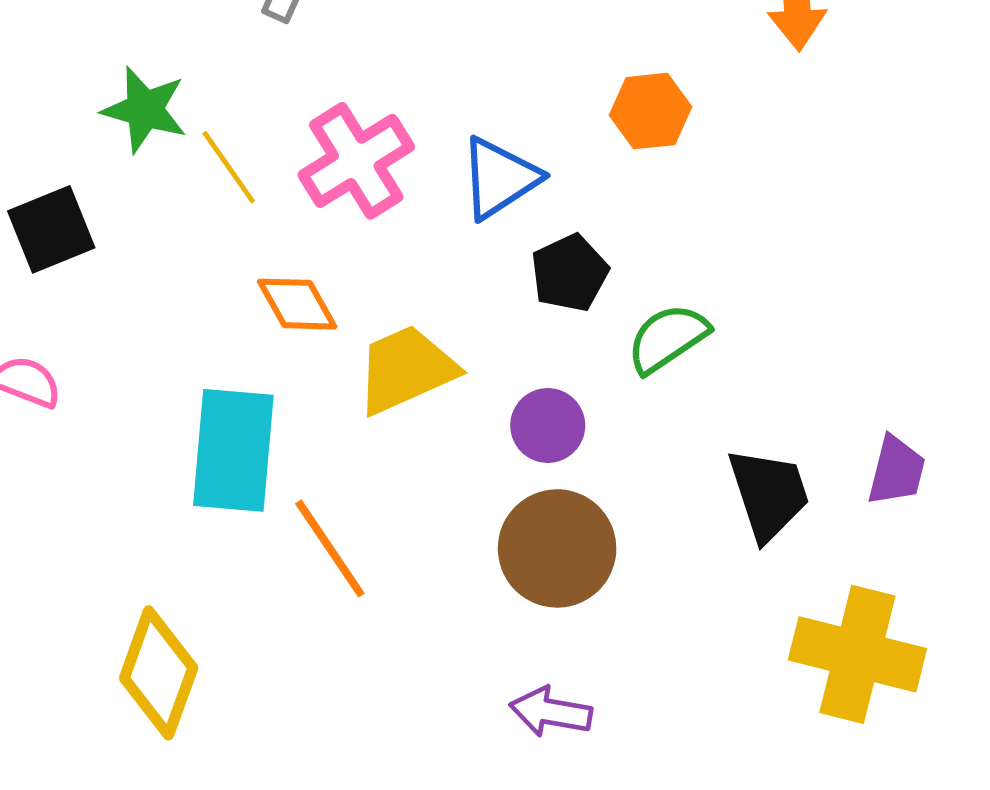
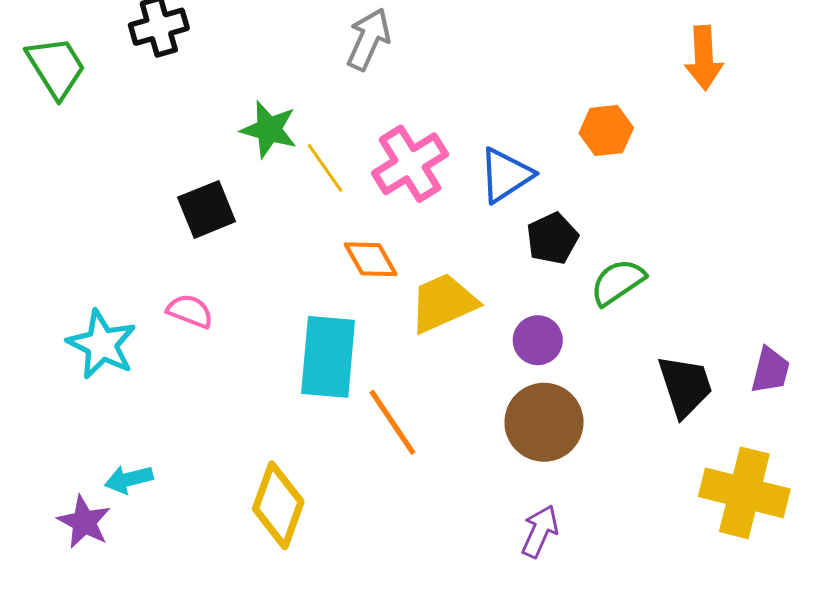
purple arrow: (551, 712) -> (540, 531), turned 104

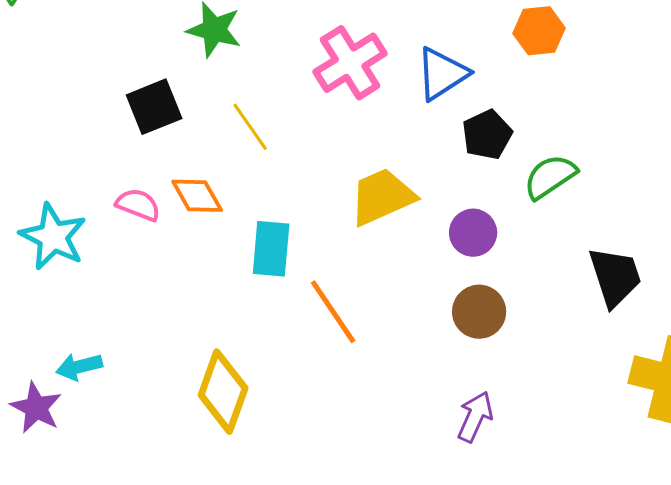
yellow line: (325, 168) -> (250, 127), moved
orange diamond: (371, 259) -> (197, 196), moved
cyan rectangle: (328, 357) -> (271, 249), size x0.7
brown circle: (544, 422) -> (479, 312), size x0.7

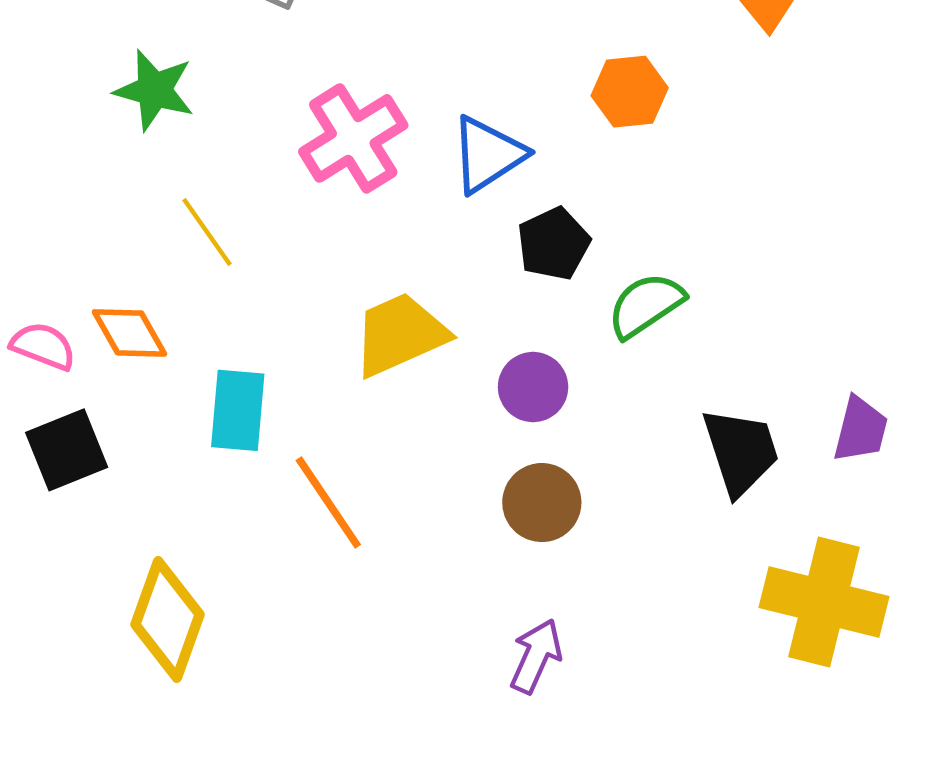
black square: (154, 107) -> (67, 450), moved

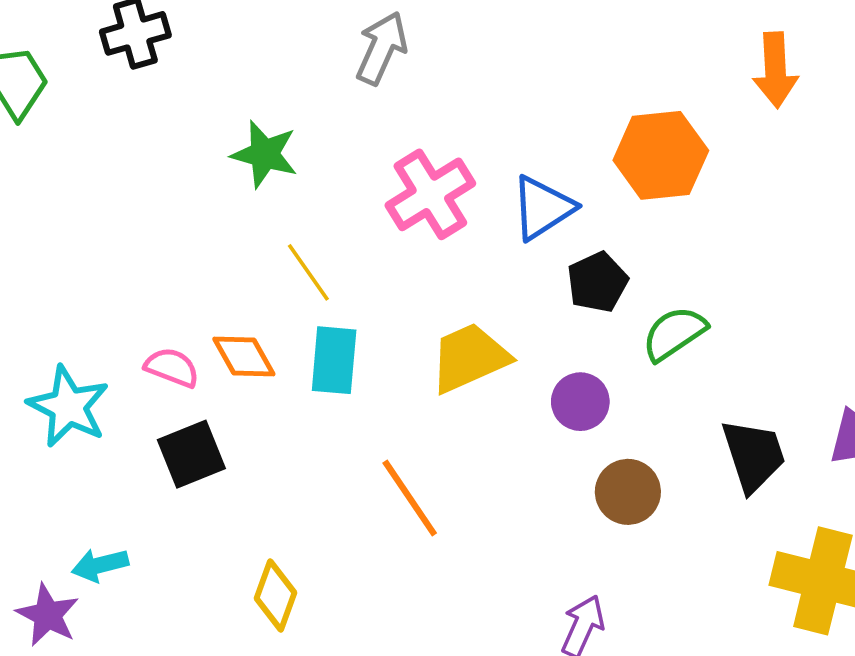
orange hexagon: (630, 92) -> (661, 155), size x1.5
cyan rectangle: (238, 410) -> (334, 360), moved
brown circle: (542, 503) -> (628, 492), moved
yellow diamond: (168, 620) -> (276, 595), size x0.7

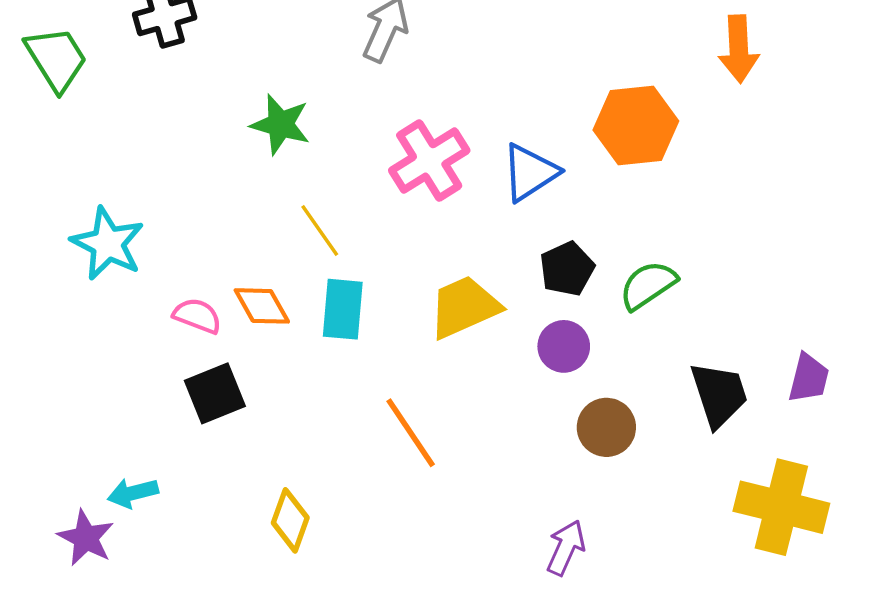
black pentagon: (597, 282) -> (567, 269), moved
cyan star: (68, 407) -> (108, 244), moved

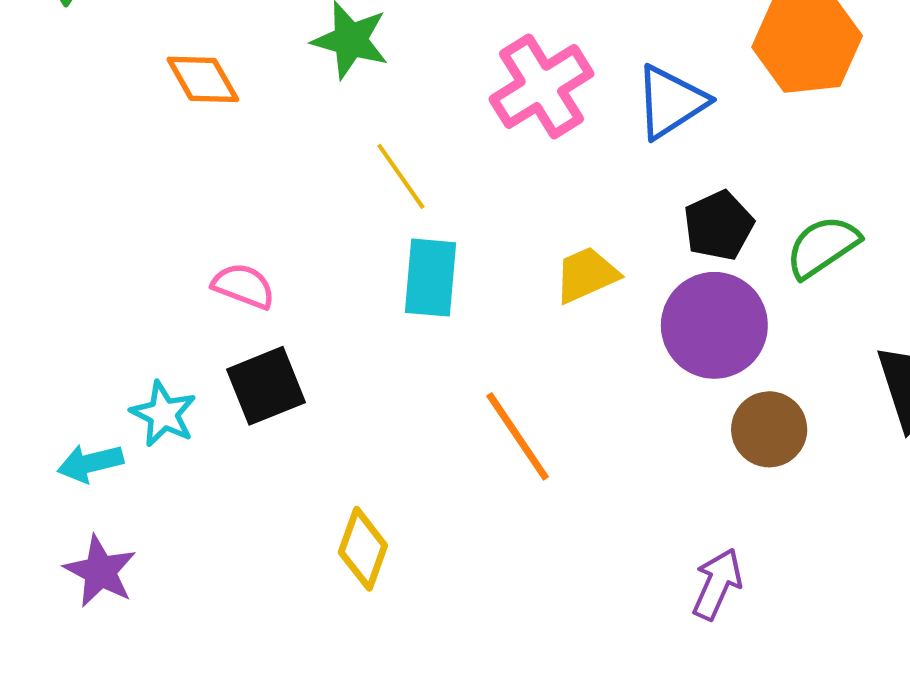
cyan star: (108, 244) -> (163, 414), moved, size x0.7
orange diamond: (262, 306) -> (203, 79), moved
yellow trapezoid: (464, 307) -> (586, 275), size x0.7
purple circle: (564, 346) -> (714, 325), size x1.6
cyan arrow: (133, 493) -> (90, 463), moved

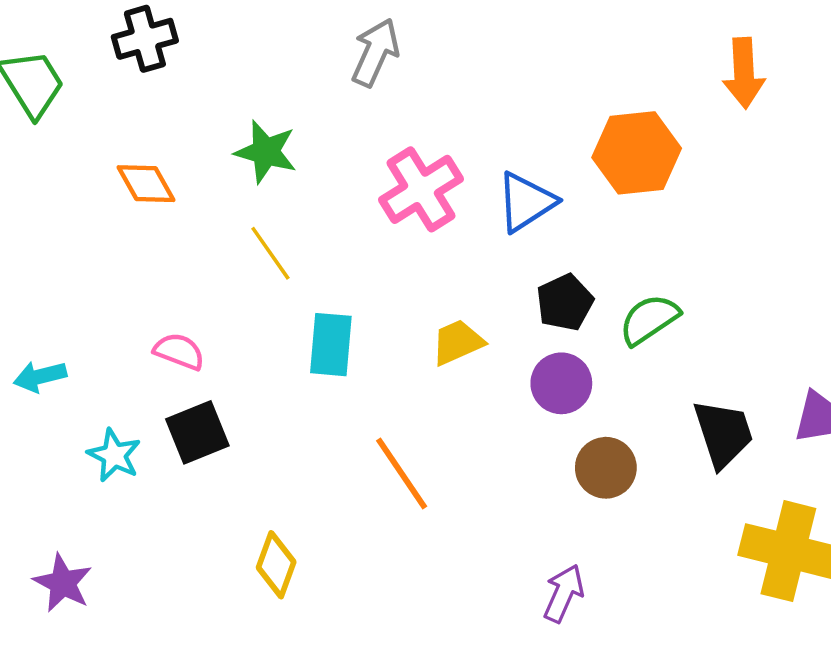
yellow line: (401, 176) -> (270, 253), moved
purple circle: (714, 325) -> (561, 383), size x0.7
cyan arrow: (90, 463) -> (40, 376), moved

